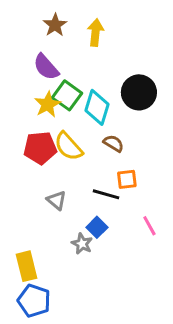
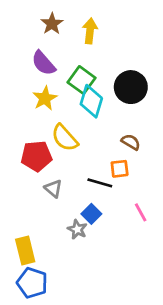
green square: (67, 95) -> (82, 80), moved
brown semicircle: (113, 143) -> (131, 142), moved
red pentagon: (40, 148) -> (36, 156), moved

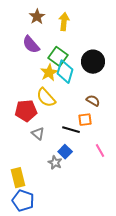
yellow star: (45, 98) -> (49, 73), moved

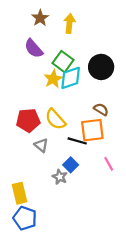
cyan diamond: (65, 72) -> (71, 78), turned 55
yellow semicircle: (46, 98) -> (55, 119), moved
orange square: (85, 120) -> (92, 130), size x1.6

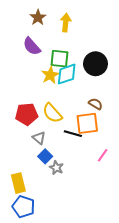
green square: (63, 62) -> (60, 59), turned -30
pink line: (109, 164) -> (103, 155), turned 64
blue square: (71, 165) -> (45, 156), moved

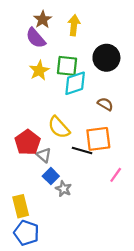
purple semicircle: (32, 46) -> (36, 38), moved
black circle: (95, 64) -> (106, 58), moved
yellow star: (50, 75) -> (39, 70), moved
brown semicircle: (95, 104) -> (105, 104), moved
red pentagon: (27, 114) -> (28, 142), moved, turned -30

